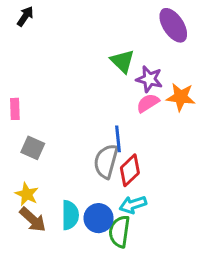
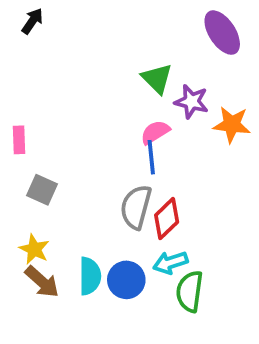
pink semicircle: (148, 103) -> (155, 132), moved
blue line: (118, 139) -> (151, 157), moved
green semicircle: (119, 232) -> (190, 291), moved

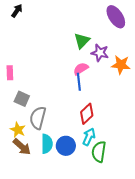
green triangle: (157, 79) -> (82, 41), turned 30
gray semicircle: (136, 207) -> (38, 118), moved
cyan arrow: (170, 263) -> (89, 137), turned 132

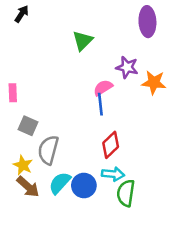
purple ellipse: (116, 17) -> (147, 22), turned 30
green triangle: (82, 41) -> (83, 41), moved
cyan arrow: (89, 137) -> (113, 174), turned 72
cyan semicircle: (47, 144) -> (60, 183), turned -138

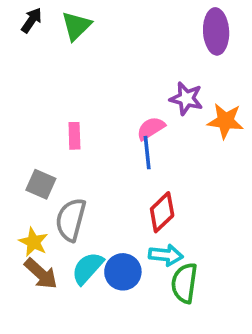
green triangle: (83, 41) -> (76, 26), moved
pink rectangle: (13, 93) -> (74, 136), moved

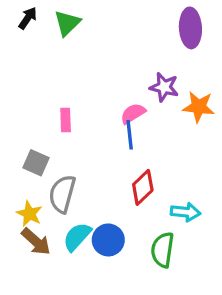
cyan arrow: (166, 255) -> (186, 212), moved

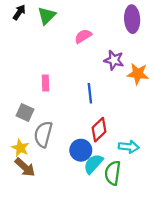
pink semicircle: (133, 113) -> (83, 36), moved
cyan semicircle: (77, 237) -> (93, 164), moved
blue circle: (108, 240) -> (81, 150), moved

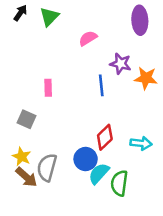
blue line: (90, 93) -> (101, 85), moved
gray semicircle: (43, 134) -> (47, 167), moved
cyan arrow: (129, 147) -> (141, 143), moved

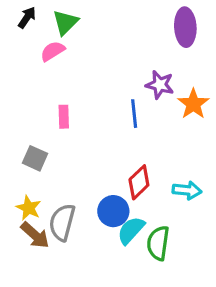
pink semicircle: (88, 38) -> (53, 51), moved
orange star: (146, 78) -> (193, 104), turned 30

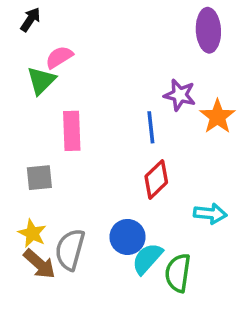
green triangle: (65, 22) -> (41, 81), moved
pink rectangle: (64, 117) -> (72, 131), size x1.5
gray square: (35, 158) -> (39, 178), turned -30
red diamond: (139, 182) -> (156, 179), moved

